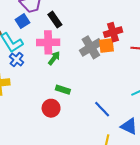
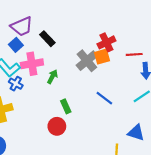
pink cross: (48, 42) -> (32, 64), moved
green rectangle: (63, 90) -> (66, 106), turned 56
blue line: (102, 109) -> (104, 98), moved

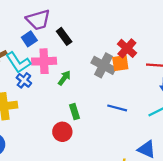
red cross: (106, 42) -> (127, 48), turned -30
gray cross: (87, 61) -> (103, 65), turned -30
blue line: (104, 98) -> (117, 108), turned -30

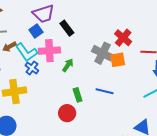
orange square: (120, 63) -> (118, 60), moved
blue line: (117, 108) -> (105, 91), moved

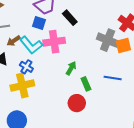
blue square: (36, 31) -> (39, 23), turned -32
green arrow: (68, 65) -> (71, 68), moved
blue cross: (32, 68) -> (26, 67), moved

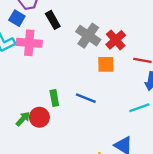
gray cross: (108, 40) -> (88, 36), moved
green arrow: (71, 68) -> (23, 119), moved

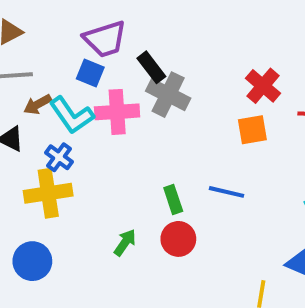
gray cross: (88, 36) -> (168, 95), moved
red circle: (39, 117) -> (178, 239), moved

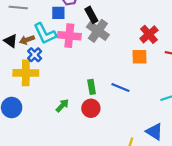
blue square: (90, 73) -> (58, 13), turned -32
brown arrow: (38, 104) -> (27, 40), moved

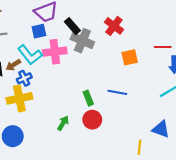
red cross: (149, 34) -> (114, 26), moved
blue cross: (35, 55) -> (24, 78), turned 32

